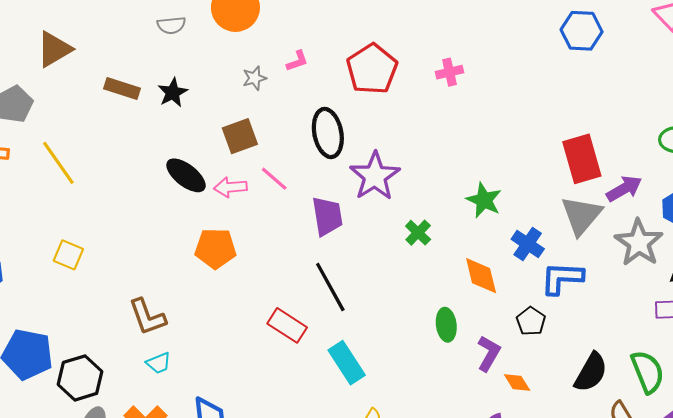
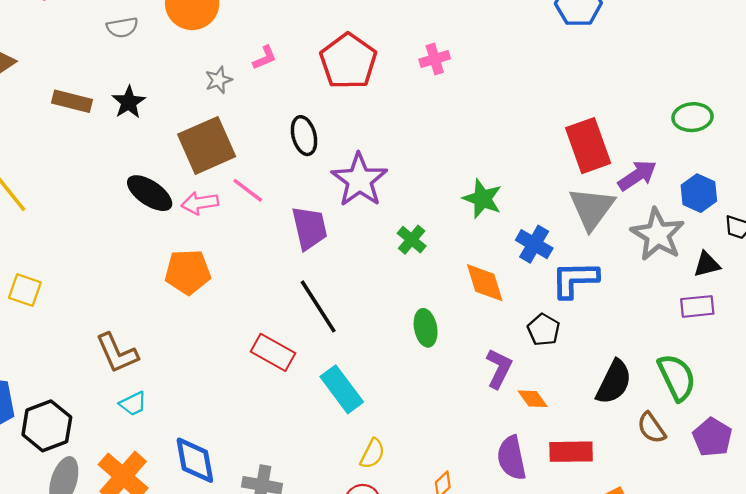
black ellipse: (328, 133) -> (304, 136), size x0.7
brown square: (240, 136) -> (207, 145), size x1.4
green ellipse: (446, 325) -> (426, 328), moved

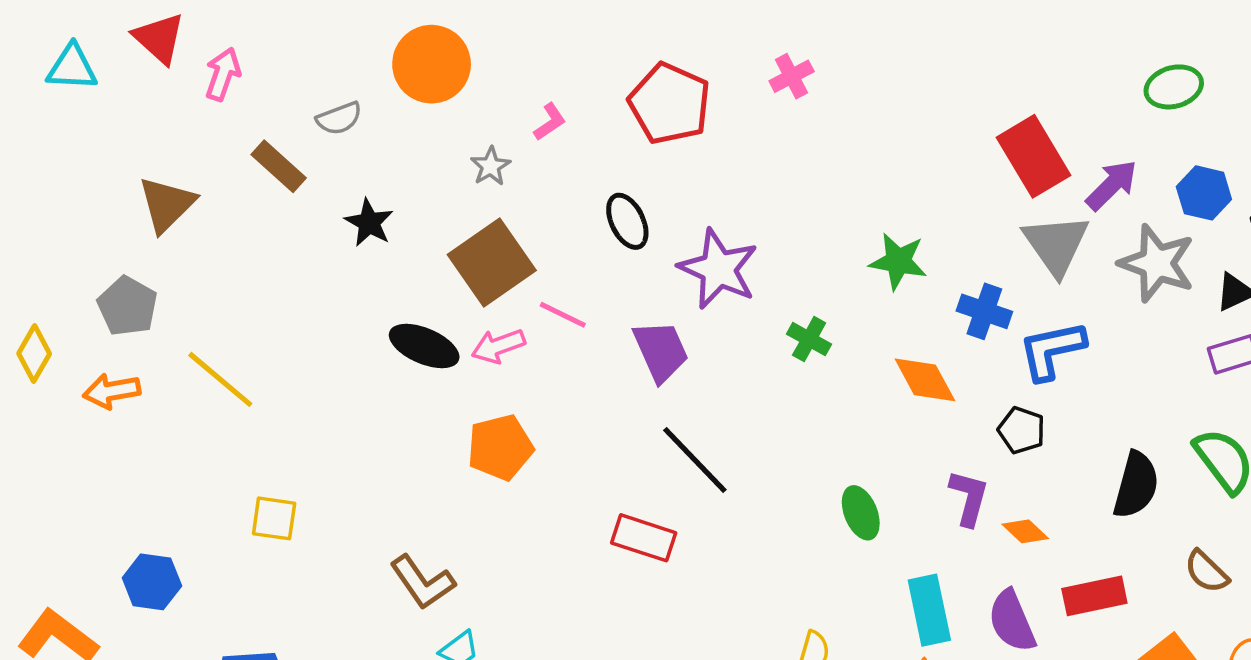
brown rectangle: (72, 101) -> (279, 166), moved, turned 39
green ellipse: (426, 328) -> (861, 513), moved
cyan rectangle: (342, 389) -> (929, 610), moved, turned 36
brown semicircle: (651, 428) -> (1207, 572), moved

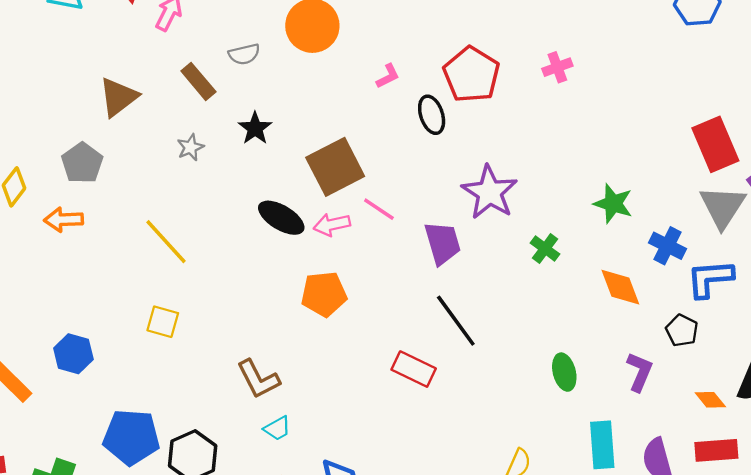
gray star: (490, 166) -> (190, 147), moved
black ellipse: (627, 221) -> (432, 115), moved
yellow line: (220, 379) -> (166, 242), moved
orange diamond: (1025, 531) -> (710, 400), moved

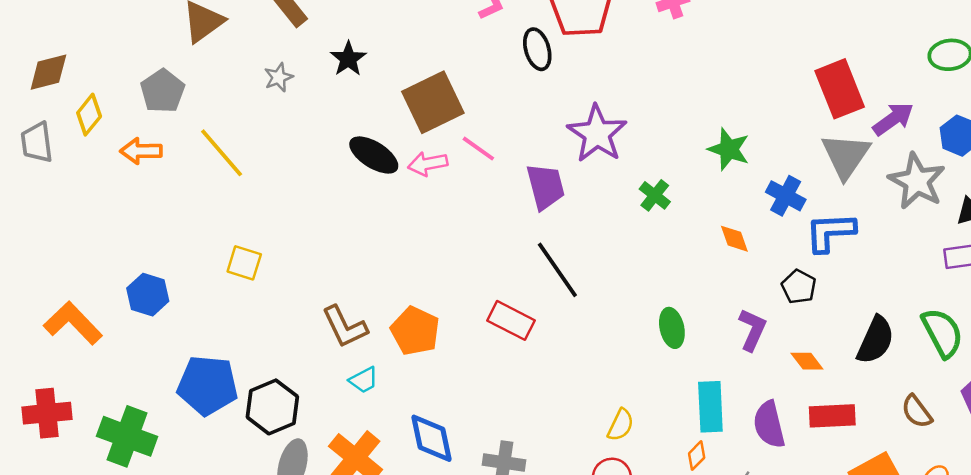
yellow line: (166, 242) -> (222, 153), moved
orange diamond: (620, 287) -> (734, 239), size x0.7
orange pentagon: (324, 294) -> (415, 331), moved, turned 30
orange diamond: (710, 400) -> (807, 361), moved

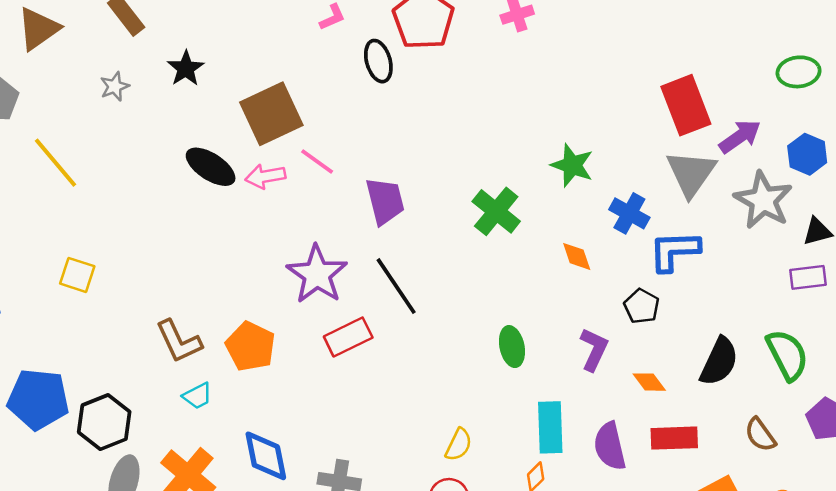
purple star: (597, 134) -> (317, 274), moved
green cross: (655, 195) -> (496, 211), size x1.5
red rectangle: (511, 320) -> (348, 337), turned -54

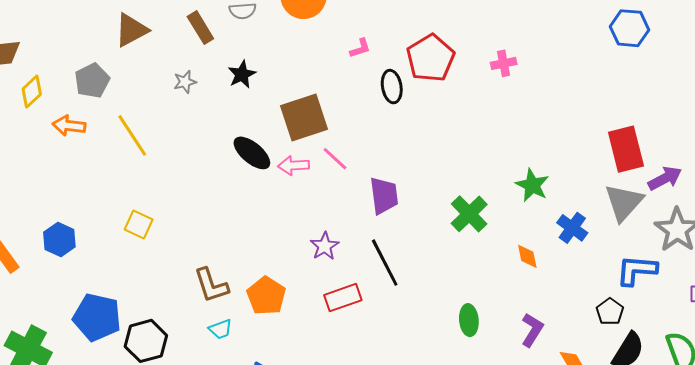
blue L-shape: (674, 251) -> (637, 270), moved
purple star: (317, 274) -> (325, 246), size x0.6
black pentagon: (642, 306) -> (610, 312), moved

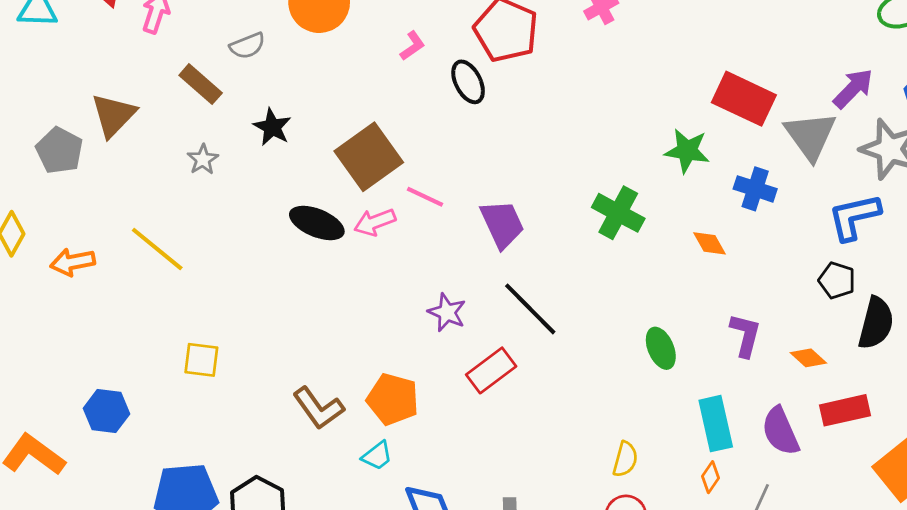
gray pentagon: (92, 81) -> (59, 151), moved
red rectangle: (626, 149) -> (744, 99), moved, turned -33
cyan trapezoid: (221, 329) -> (377, 456), moved

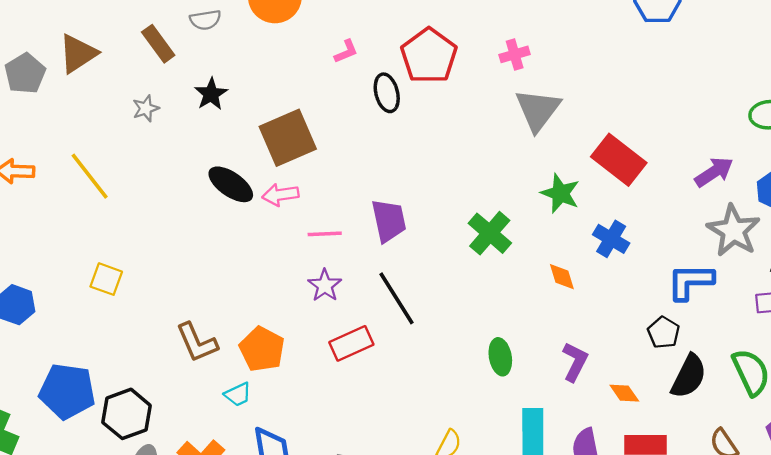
gray triangle: (810, 136) -> (538, 110), moved
pink line: (425, 197) -> (325, 234), moved, turned -40

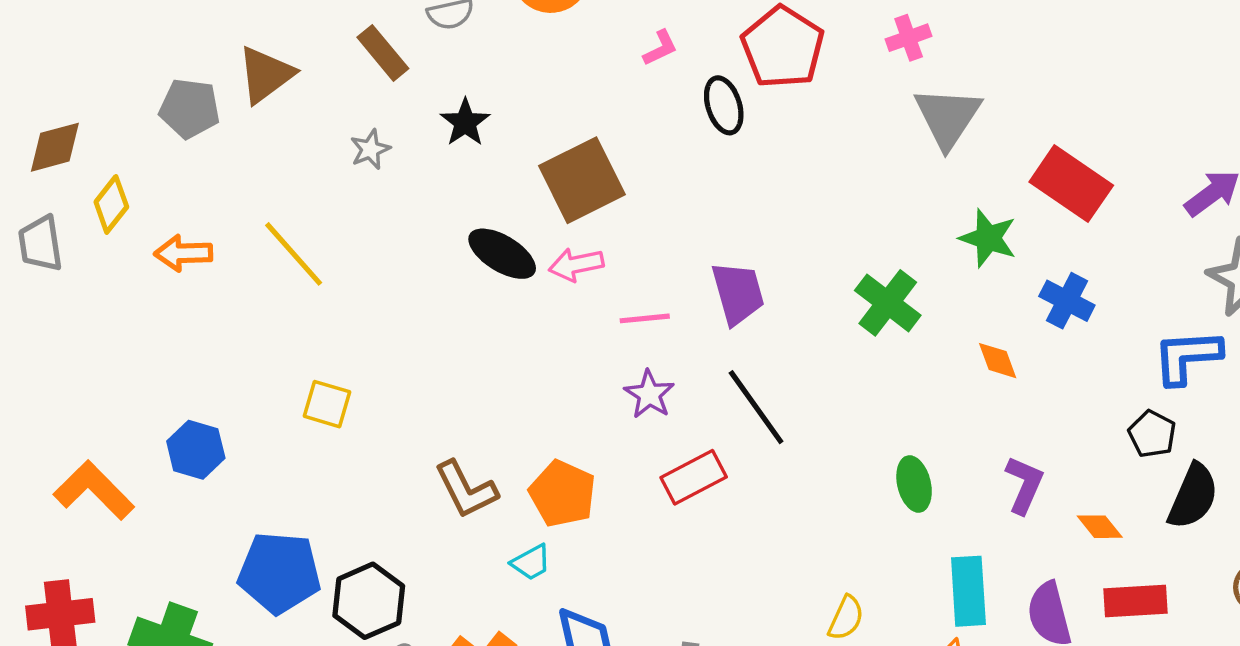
gray pentagon: (25, 73) -> (190, 108), turned -30

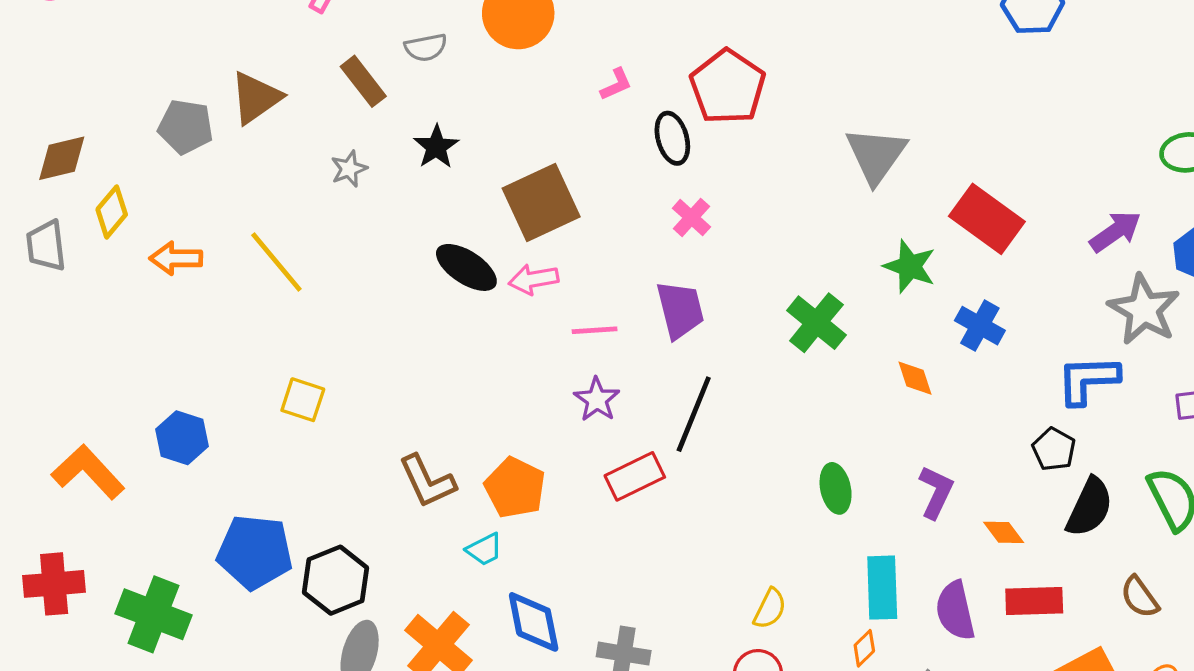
pink cross: (909, 38) -> (691, 218), moved, turned -30
black line: (756, 407) -> (694, 414), turned 56

